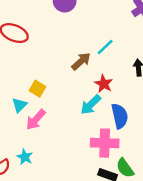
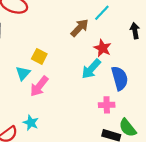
pink cross: (105, 143) -> (107, 105), size x0.6

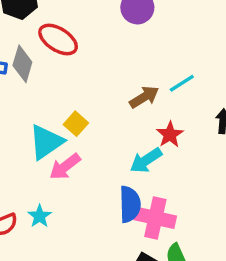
cyan triangle: (23, 73) -> (46, 142), size x1.6
blue semicircle: (120, 78) -> (130, 204), moved
pink cross: (107, 105) -> (155, 218), size x1.6

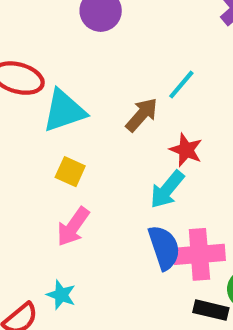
cyan triangle: (46, 142) -> (64, 111), moved, turned 33

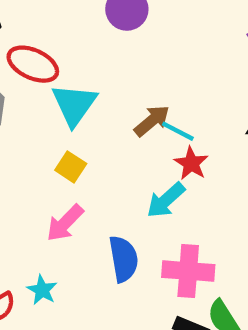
cyan line: (181, 85) -> (178, 131), moved, turned 68
cyan triangle: (64, 111) -> (74, 104), turned -45
blue semicircle: (164, 248) -> (123, 259), moved

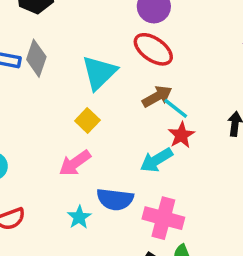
red ellipse: (33, 64) -> (153, 49), moved
blue semicircle: (123, 259) -> (115, 199), turned 96
cyan star: (42, 290) -> (79, 217), moved

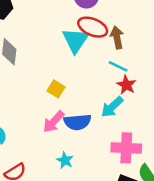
cyan triangle: (99, 73) -> (76, 40), moved
brown arrow: (157, 96) -> (117, 37), moved, turned -60
blue semicircle: (115, 199) -> (77, 122), moved

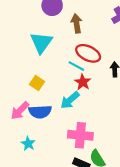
red ellipse: (93, 27) -> (88, 53), moved
brown arrow: (117, 37) -> (77, 24), moved
yellow square: (56, 89) -> (37, 83), moved

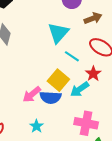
brown arrow: (77, 24) -> (93, 18), turned 72
cyan line: (76, 66) -> (72, 56), moved
yellow square: (37, 83) -> (58, 80), moved, size x1.5

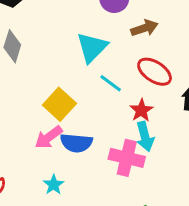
yellow square: (58, 80) -> (59, 104), moved
cyan arrow: (80, 89) -> (145, 136), moved, turned -72
pink cross: (86, 123) -> (127, 158), moved

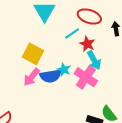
cyan line: (111, 83) -> (72, 33), moved, turned -56
pink cross: (127, 158) -> (86, 77), turned 35
cyan star: (54, 185) -> (64, 70), moved

